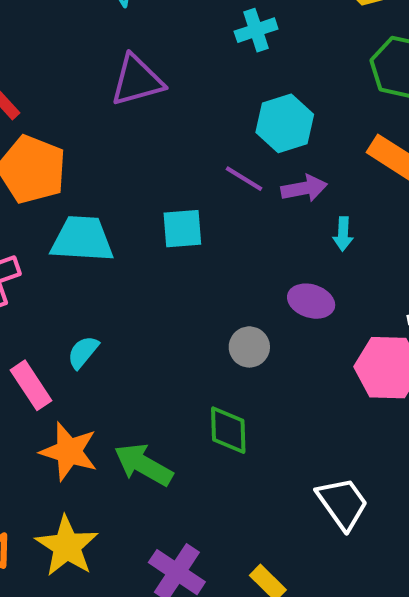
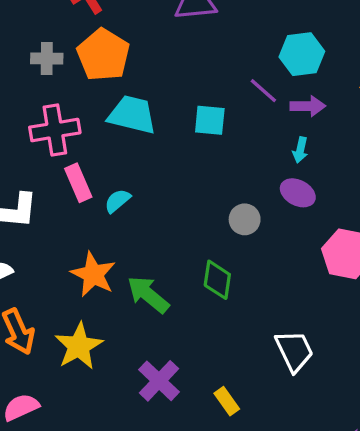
cyan arrow: (343, 234) -> (300, 150), moved
pink rectangle: (31, 385) -> (78, 183), moved

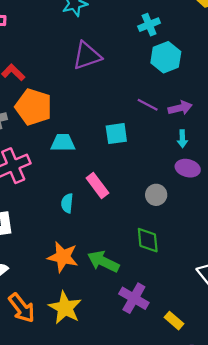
cyan hexagon: (302, 54) -> (166, 57), moved
cyan trapezoid: (132, 115) -> (63, 143), size x0.7
pink rectangle: (78, 183) -> (97, 186), moved
cyan semicircle: (117, 201) -> (67, 203), turned -30
purple cross: (159, 381) -> (134, 298), moved

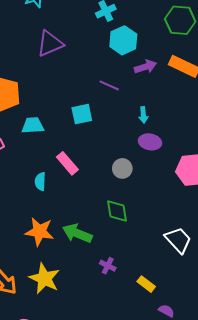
purple arrow: (180, 108) -> (145, 67), moved
purple cross: (134, 298) -> (108, 266), size x0.6

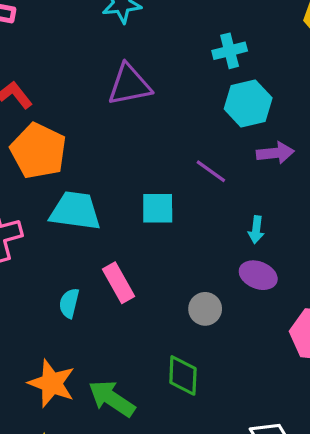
cyan trapezoid: (33, 126) -> (75, 211), size x1.4

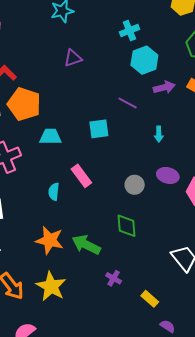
purple triangle: (129, 85) -> (73, 58), size x0.7
cyan trapezoid: (75, 211) -> (50, 137), size x0.7
purple ellipse: (258, 275) -> (168, 175), moved

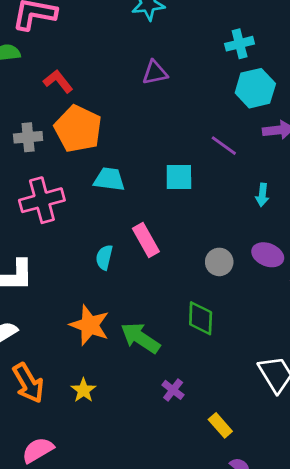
yellow star: (51, 286) -> (83, 390), size x0.6

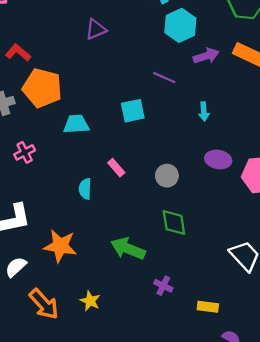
pink cross: (42, 200) -> (25, 152), size x0.6
pink rectangle: (146, 240) -> (116, 168), size x0.7
gray circle: (219, 262) -> (167, 176), moved
orange star: (90, 325) -> (60, 246), moved
yellow rectangle: (220, 425) -> (208, 307), turned -30

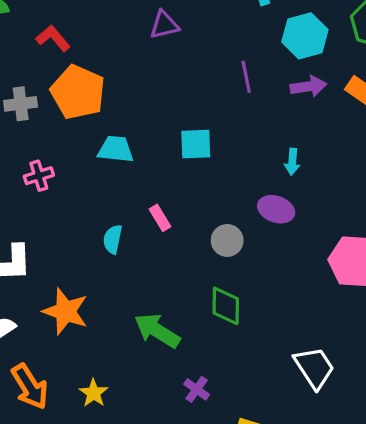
cyan hexagon: (180, 25) -> (305, 36), moved
purple line: (164, 78) -> (246, 77), moved, turned 45
purple ellipse: (218, 159) -> (276, 209), moved

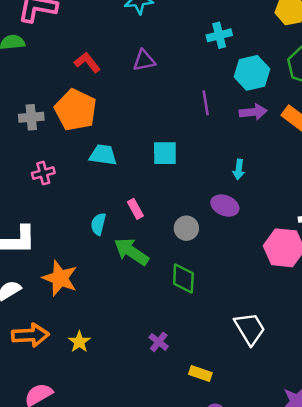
red L-shape: (53, 38) -> (87, 62), moved
green arrow: (157, 331) -> (131, 252), moved
orange arrow: (30, 387) -> (30, 335), turned -63

